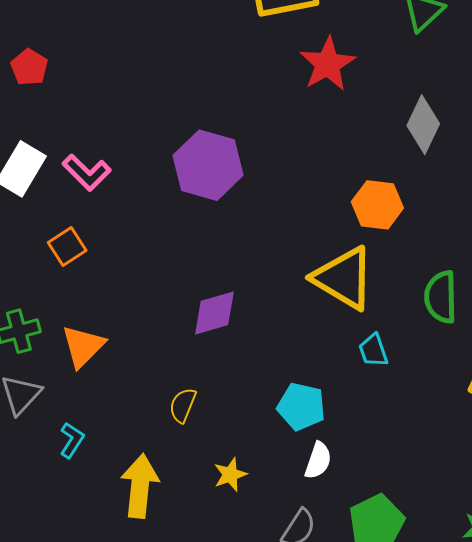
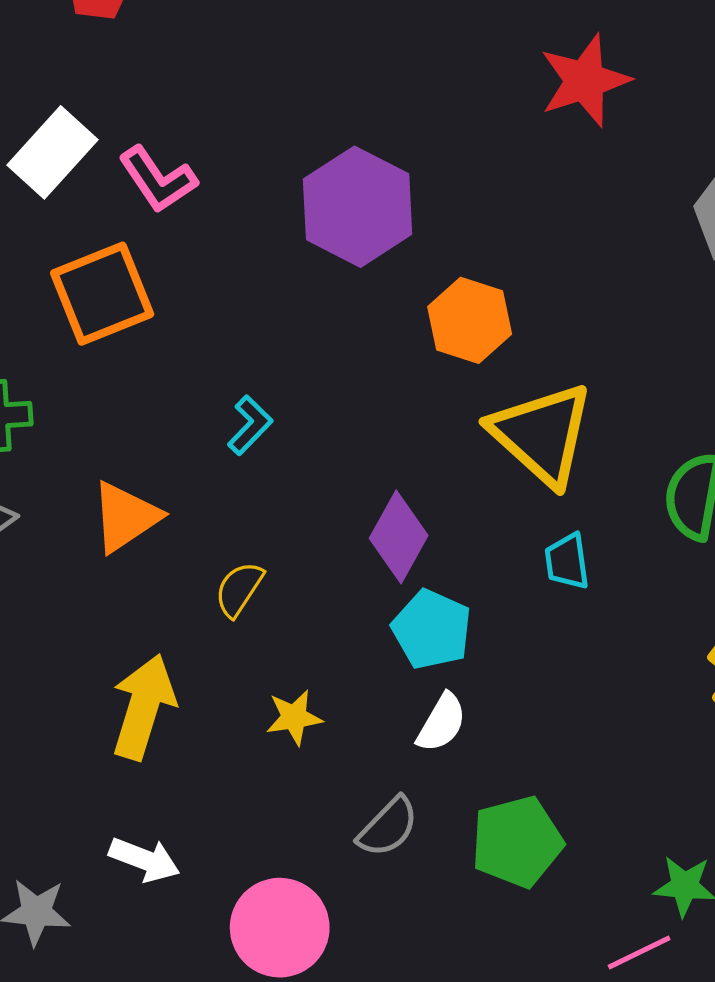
orange hexagon: (377, 205) -> (470, 320), moved
orange square: (67, 246) -> (102, 294), size x1.6
purple diamond: (214, 313) -> (399, 537), moved, turned -56
orange triangle: (83, 346) -> (125, 517), moved
cyan L-shape: (72, 440) -> (250, 425), moved

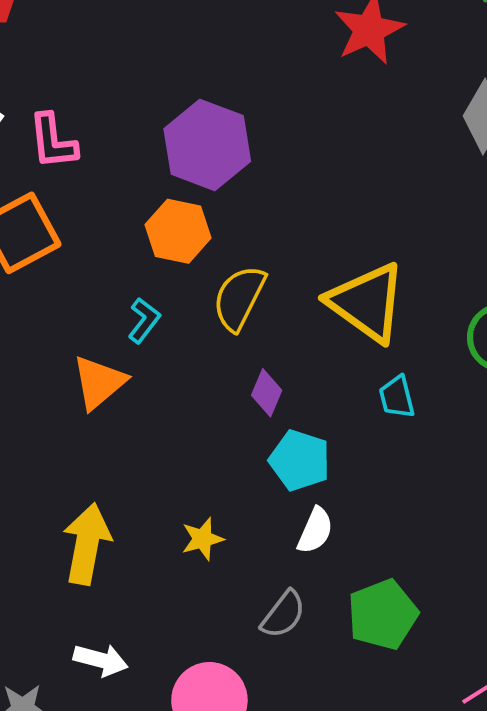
pink L-shape: (158, 179) -> (53, 141), turned 34
orange hexagon: (470, 320) -> (178, 231), moved
orange triangle: (125, 517) -> (99, 382), moved
purple diamond: (399, 537) -> (267, 393), size x0.7
yellow semicircle: (239, 589) -> (239, 298), moved, size x1.5

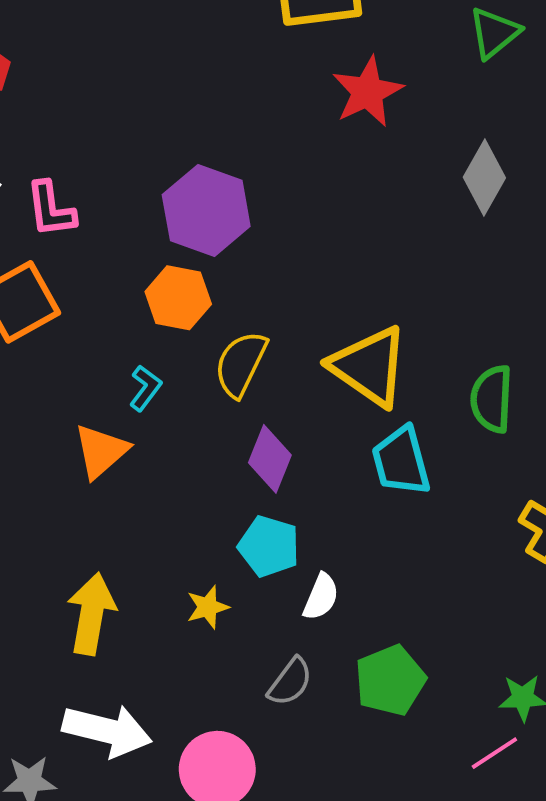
purple diamond: (267, 393) -> (270, 459), size x1.4
cyan trapezoid: (397, 397) -> (401, 461), size x1.6
cyan pentagon: (300, 460) -> (269, 546), moved
white arrow: (101, 660) -> (107, 731), size x1.6

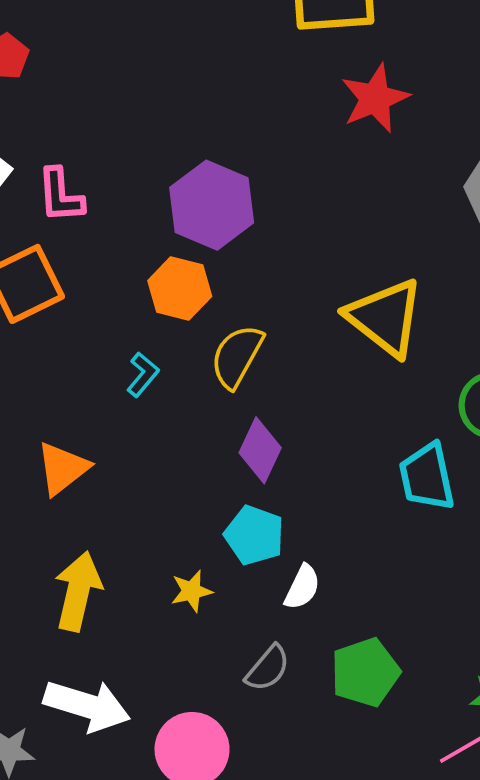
yellow triangle: (369, 366) -> (385, 317), moved
orange triangle: (101, 451) -> (63, 468), moved
cyan trapezoid: (401, 461) -> (427, 477), moved

